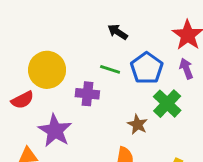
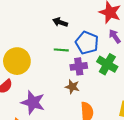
purple cross: (87, 94) -> (79, 66), moved
brown star: (138, 124) -> (72, 87), moved

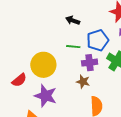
blue pentagon: (87, 43) -> (98, 40), turned 30
yellow circle: (17, 61) -> (43, 65), moved

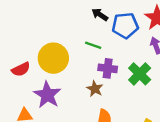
blue pentagon: (98, 40) -> (125, 26), moved

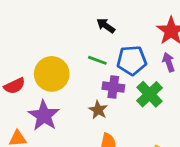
blue pentagon: (125, 26) -> (132, 60), moved

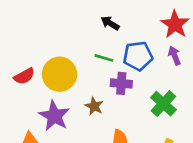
red semicircle: (14, 86) -> (24, 76), moved
green cross: (150, 94) -> (163, 104), moved
brown star: (98, 110) -> (94, 106), moved

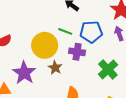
yellow circle: (60, 74) -> (45, 45), moved

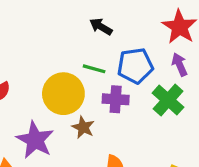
green cross: (108, 70) -> (168, 100), moved

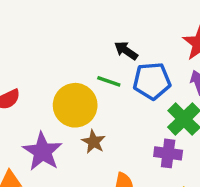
black arrow: (101, 27) -> (126, 51), moved
purple cross: (116, 99) -> (168, 153), moved

